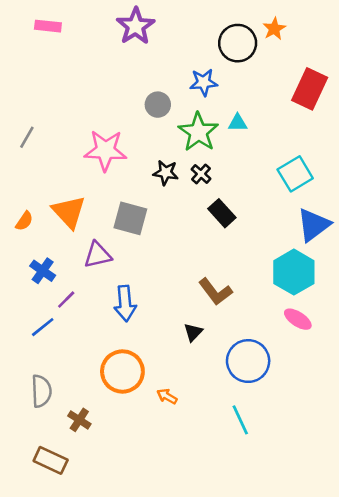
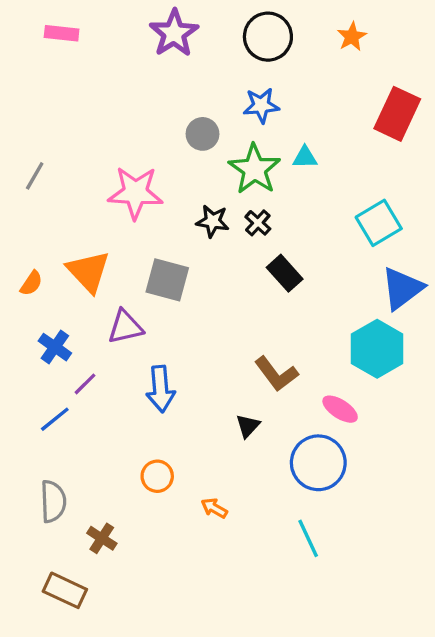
black circle: (238, 43) -> (268, 37), moved
pink ellipse: (298, 319) -> (340, 409), moved
orange circle: (122, 371) -> (157, 476), size x0.6

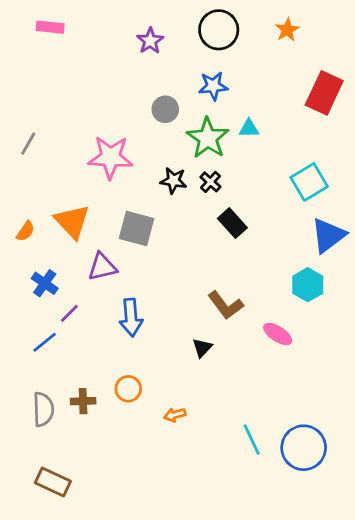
purple star: (174, 33) -> (150, 41), moved, size x0.7
cyan hexagon: (377, 349) -> (308, 285), size x0.7
blue circle: (318, 463) -> (304, 448), moved
orange arrow: (214, 508) -> (175, 415), turned -45
brown cross: (102, 538) -> (83, 401), moved, turned -35

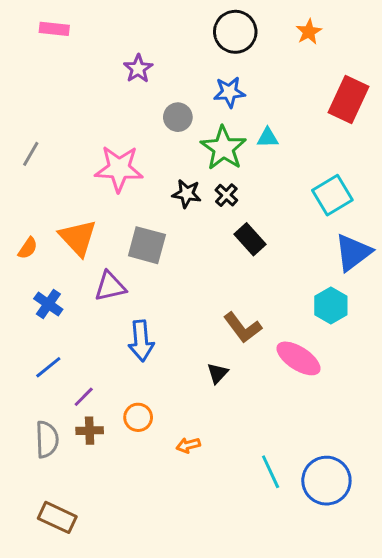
purple star: (150, 41) -> (138, 69), moved
purple line: (69, 313) -> (84, 397), moved
pink ellipse: (278, 334) -> (299, 358), size x1.4

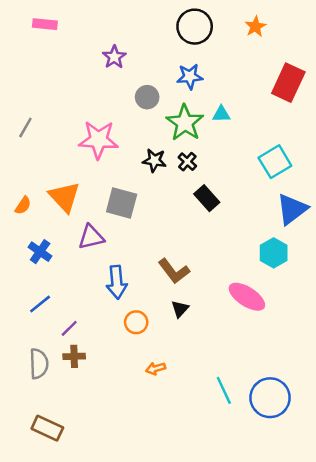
brown L-shape: (243, 328) -> (174, 271), moved
orange circle: (138, 417) -> (136, 322), moved

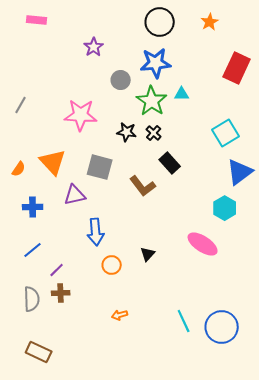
blue star: (190, 76) -> (156, 63), size x1.4
blue cross: (40, 252) -> (33, 207), turned -36
brown L-shape: (174, 271) -> (143, 186), moved
orange arrow: (156, 369) -> (120, 315), moved

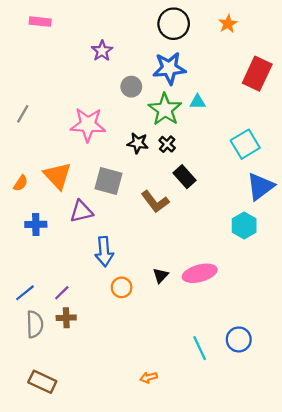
pink ellipse: (203, 244) -> (200, 273), moved, turned -48
blue line: (33, 250) -> (25, 293), moved
orange arrow: (120, 315) -> (149, 377), moved
blue circle: (222, 327) -> (239, 339), moved, size x0.7

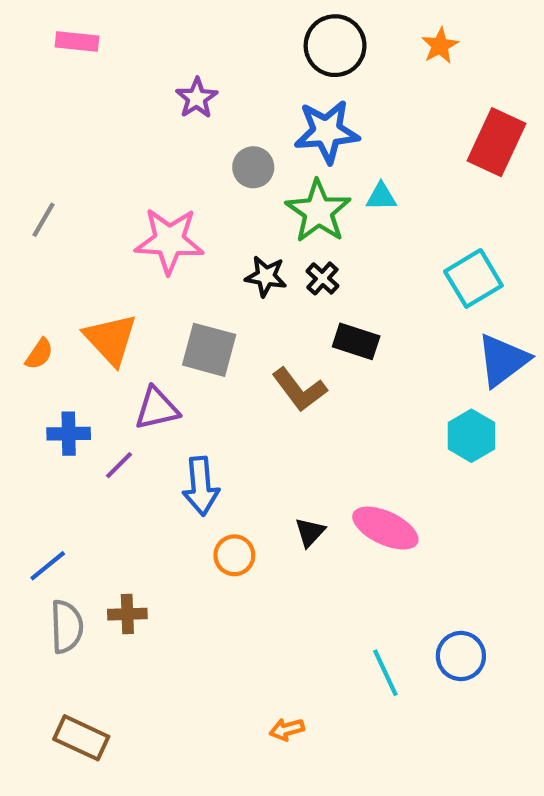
black rectangle: (184, 177) -> (356, 341), turned -30
pink ellipse: (200, 273) -> (385, 528), turned 40
purple line: (62, 293) -> (119, 465), moved

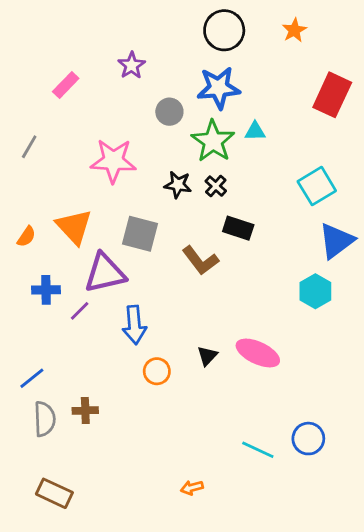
pink rectangle: (77, 41) -> (66, 85), moved, turned -52
purple triangle: (157, 408) -> (105, 273), size x1.4
cyan line: (385, 673) -> (258, 450), turned -40

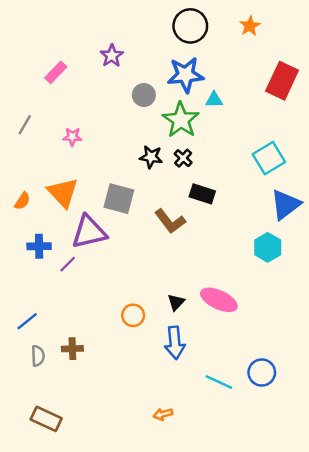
cyan triangle: (255, 131) -> (214, 100), moved
pink star: (113, 161) -> (72, 137), moved, size x0.5
blue arrow: (134, 325) -> (175, 343), moved
gray semicircle: (45, 419) -> (38, 356), size x0.7

